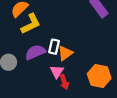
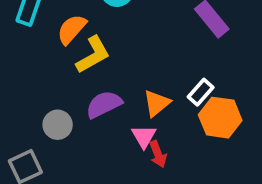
white rectangle: (54, 47) -> (201, 92), moved, turned 32
orange hexagon: (99, 76) -> (220, 118), moved

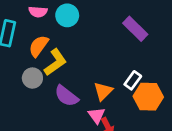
purple semicircle: (104, 104) -> (66, 96), turned -110
gray circle: (58, 125) -> (32, 78), moved

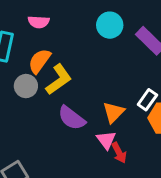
cyan circle: (67, 15) -> (110, 25), moved
gray circle: (32, 78) -> (26, 86), moved

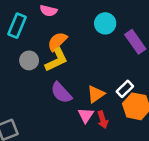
orange semicircle: (40, 61) -> (57, 41), moved
red arrow: (119, 153) -> (103, 120), moved

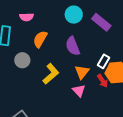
yellow L-shape: (56, 60) -> (51, 74), moved
purple semicircle: (61, 93) -> (73, 46), moved, turned 36
red arrow: (103, 120) -> (103, 81), moved

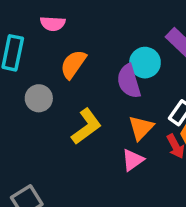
cyan circle: (74, 15) -> (145, 63), moved
pink triangle: (79, 91) -> (133, 160), turned 32

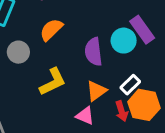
cyan circle: (145, 63) -> (124, 41), moved
pink triangle: (133, 160) -> (85, 116), turned 48

